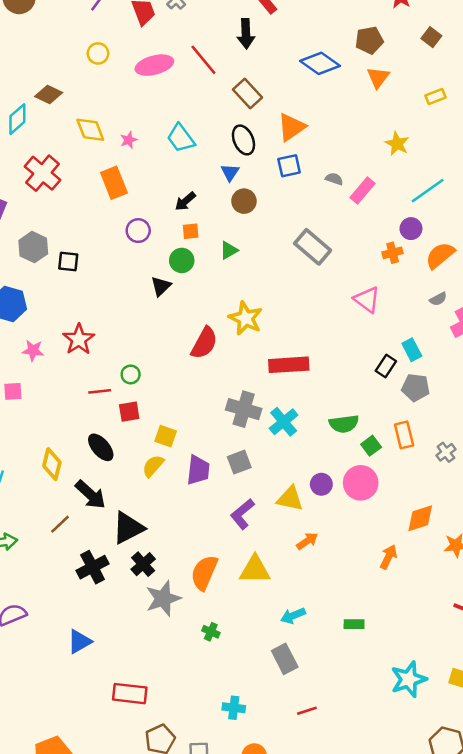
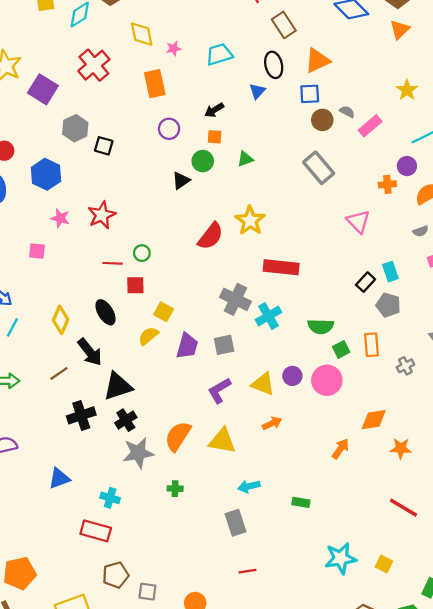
cyan trapezoid: (181, 138) -> (219, 54), turned 100
brown circle: (244, 201) -> (322, 120), moved
green cross: (211, 632) -> (175, 489), turned -32
cyan cross: (234, 708) -> (110, 498), moved

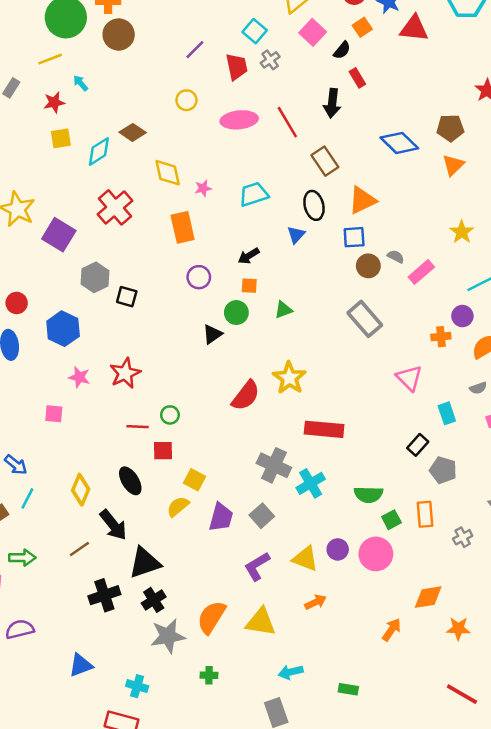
cyan rectangle: (390, 272) -> (447, 413), moved
gray square: (224, 345) -> (262, 516), turned -30

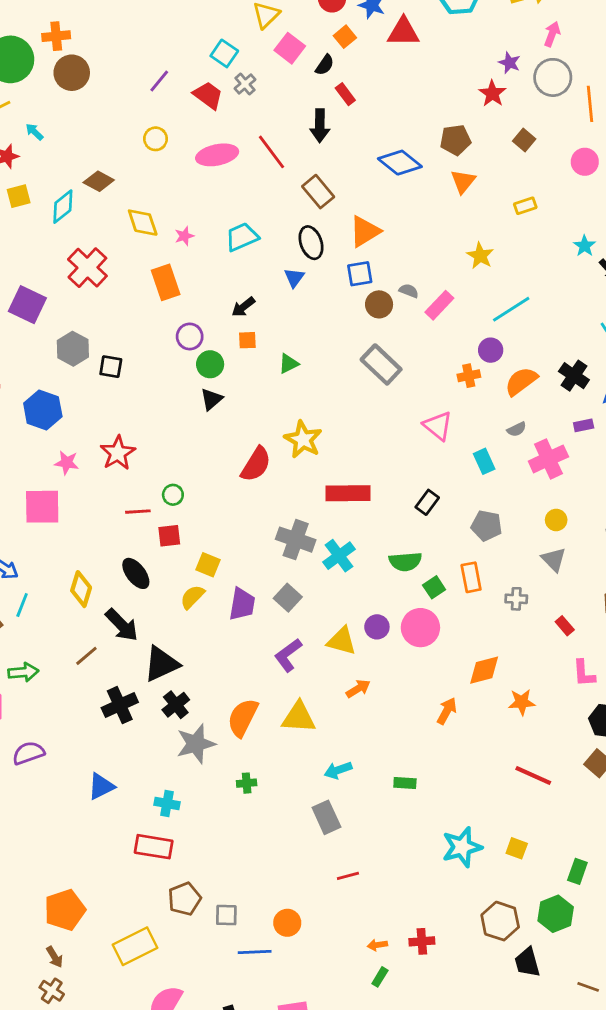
red trapezoid: (237, 67) -> (208, 95), turned -36
green circle: (236, 313) -> (210, 364), moved
pink square: (54, 414) -> (42, 507), size x1.8
black rectangle: (418, 445) -> (427, 502), moved
gray cross: (463, 537) -> (516, 599), turned 36

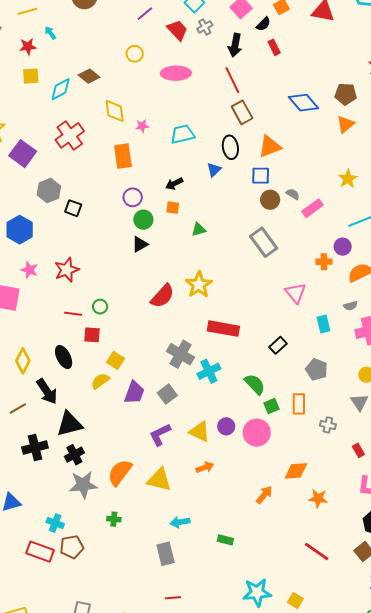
black arrow: (320, 126) -> (235, 45), moved
red line: (271, 152) -> (232, 80), moved
green semicircle: (405, 562) -> (255, 384), turned -140
brown pentagon: (184, 899) -> (72, 547), moved

